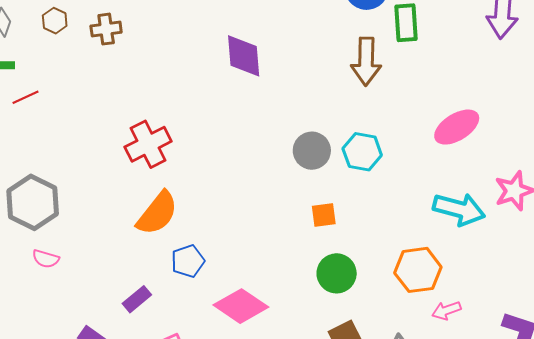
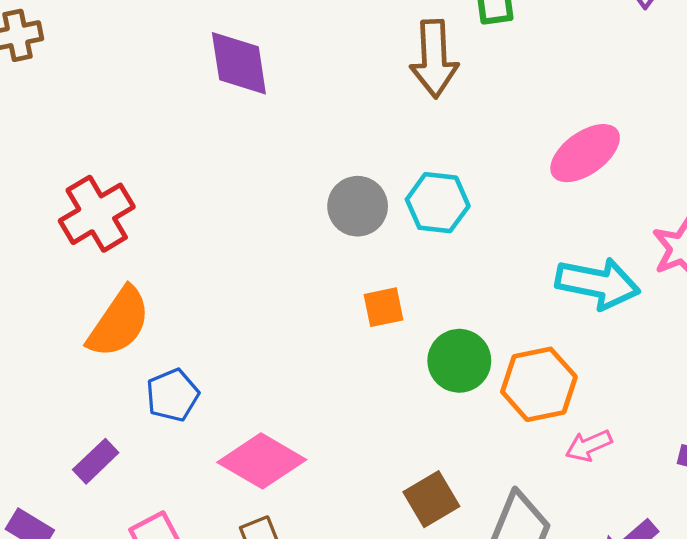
green circle: (337, 273) -> (459, 361), moved

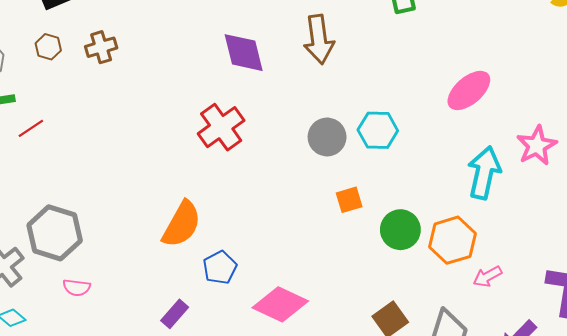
brown arrow: (434, 59) -> (319, 39), moved
red cross: (97, 214) -> (221, 127), moved
cyan arrow: (598, 283) -> (484, 173), turned -84

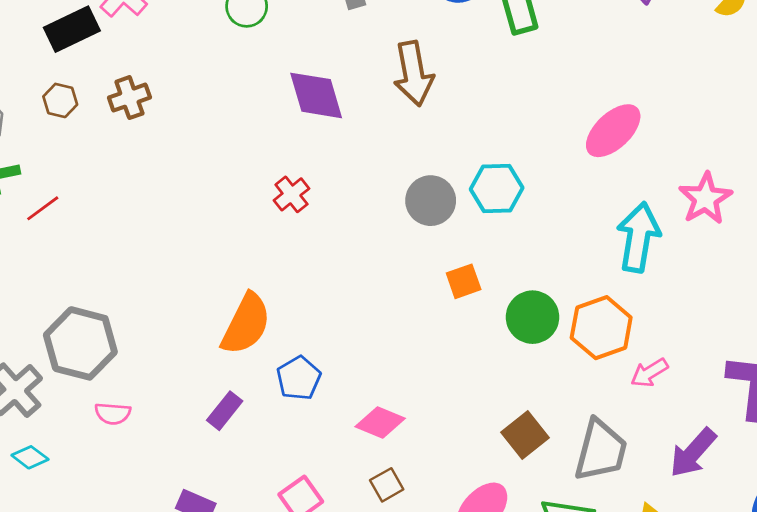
red cross: (221, 127) -> (291, 194), size x0.6
pink diamond: (280, 304) -> (380, 423), size x0.7
purple rectangle: (175, 314) -> (225, 411), moved

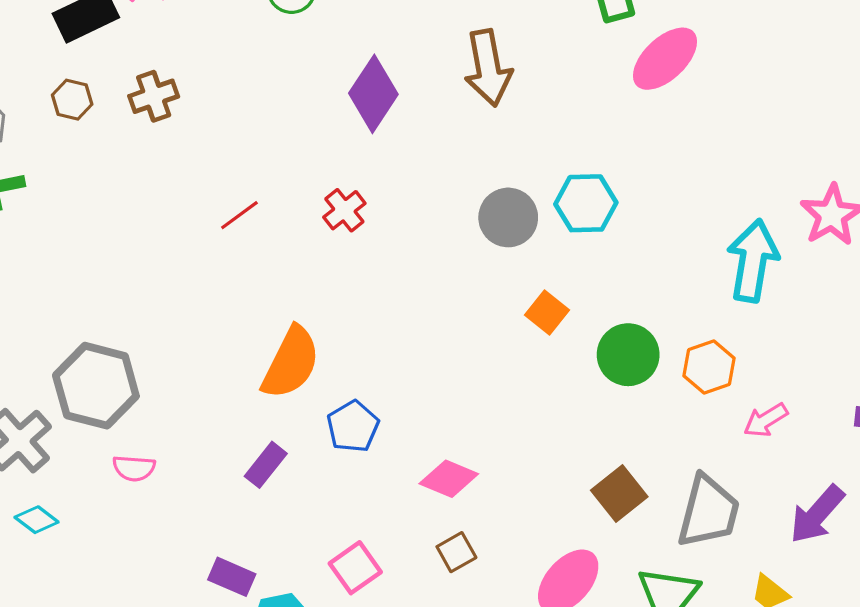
purple diamond: (316, 95) -> (373, 94), turned 50
pink ellipse: (613, 131) -> (665, 59), moved
red line: (43, 208) -> (239, 215), moved
orange square: (464, 281) -> (547, 313), turned -32
orange hexagon: (601, 328) -> (709, 367), size x0.7

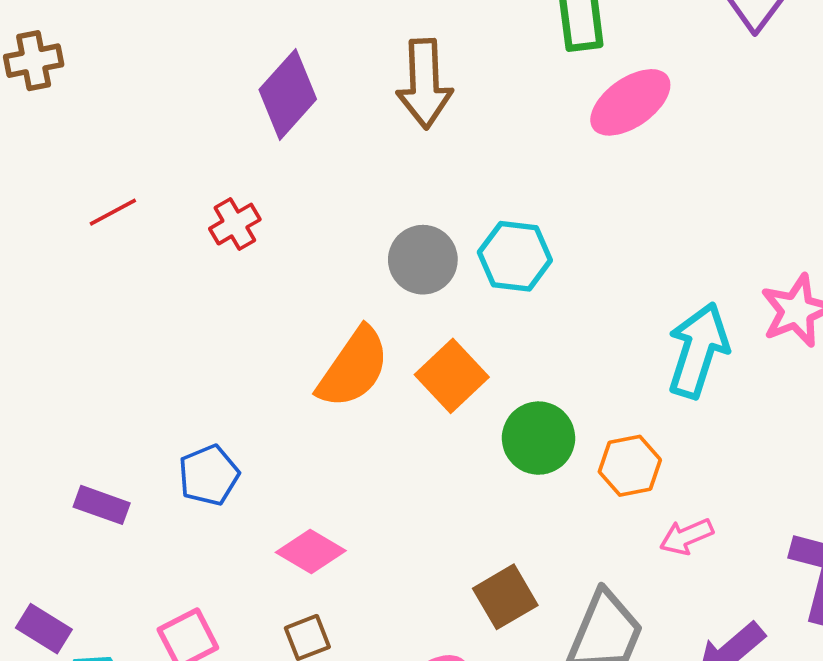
orange square: (547, 313) -> (452, 376), size x1.4
orange semicircle: (291, 363) -> (353, 368), moved
purple rectangle: (266, 465) -> (102, 505), turned 63

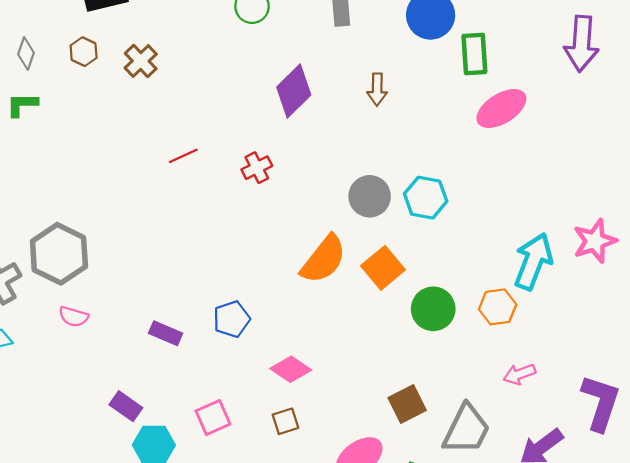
brown cross: (34, 61) -> (141, 61), turned -36
brown arrow: (424, 84) -> (377, 89), size x0.6
orange hexagon: (630, 466) -> (498, 307), moved

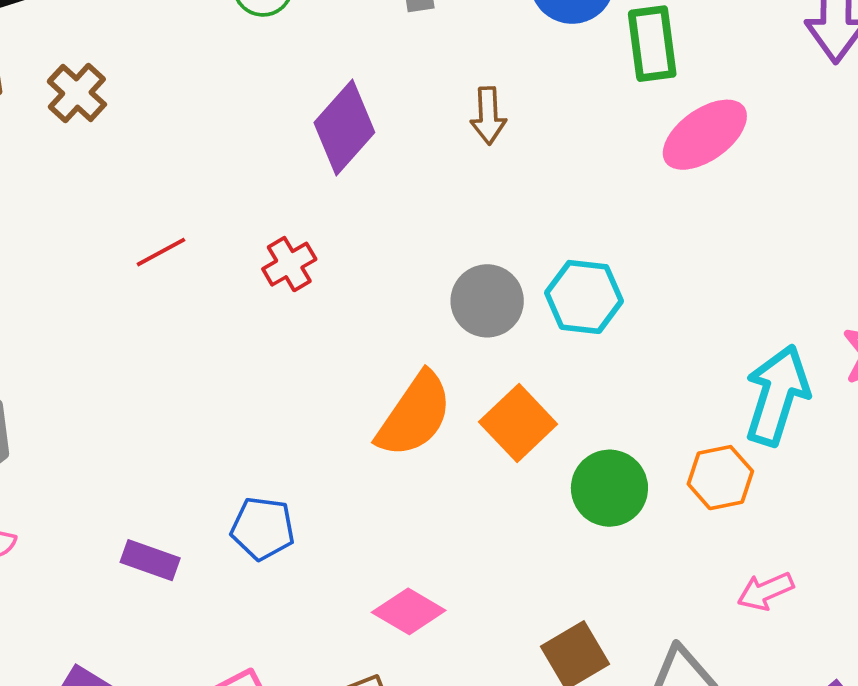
blue pentagon: (232, 319) -> (263, 528), turned 30
pink diamond: (291, 369) -> (409, 611), moved

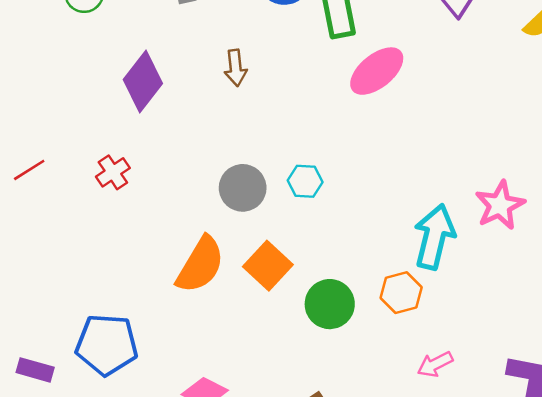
cyan hexagon: (584, 297) -> (305, 181), size x0.7
blue pentagon: (263, 528) -> (107, 345), size x1.5

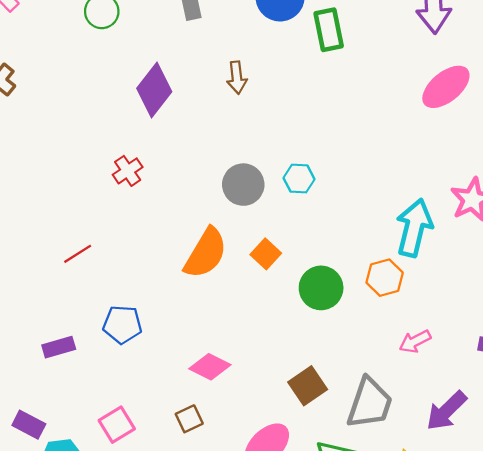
pink ellipse: (377, 71) -> (446, 87), moved
red line: (29, 170) -> (78, 254), moved
orange square: (268, 266) -> (266, 254), size x0.7
blue pentagon: (107, 345) -> (122, 324), size x0.7
purple rectangle: (35, 370) -> (59, 347), turned -32

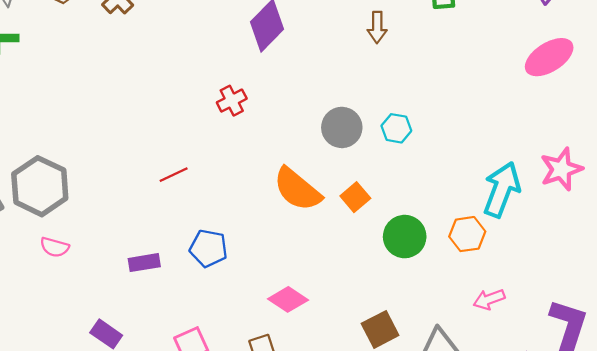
brown arrow: (237, 78) -> (377, 27), moved
orange semicircle: (206, 253) -> (297, 189), turned 92

